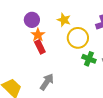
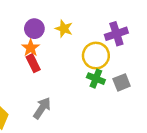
purple circle: (32, 20) -> (34, 29), moved
yellow circle: (78, 38) -> (96, 56), moved

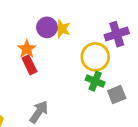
purple circle: (34, 29) -> (47, 27), moved
gray square: (122, 82) -> (117, 94), moved

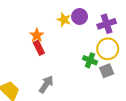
purple circle: (47, 27) -> (80, 17), moved
yellow circle: (95, 57) -> (108, 49), moved

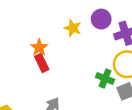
purple circle: (80, 17) -> (101, 19), moved

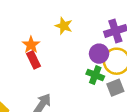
purple circle: (101, 19) -> (99, 54), moved

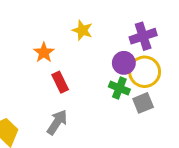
red rectangle: (34, 60) -> (60, 82), moved

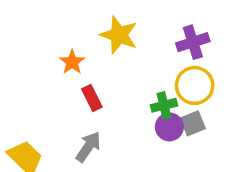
yellow star: (82, 30) -> (119, 35), size x1.5
purple circle: (124, 63) -> (169, 127), moved
green cross: (119, 88) -> (164, 105), turned -36

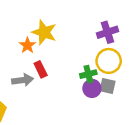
yellow star: (119, 35) -> (44, 32), moved
gray square: (193, 123) -> (107, 86), turned 35
gray arrow: (88, 147) -> (23, 80), moved, turned 48

